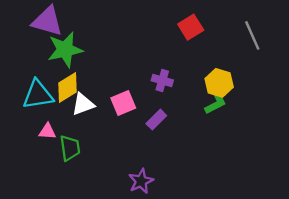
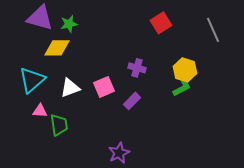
green star: (65, 50) -> (69, 24), moved, size x0.6
yellow diamond: (68, 88) -> (57, 48), moved, turned 32
cyan triangle: (38, 95) -> (32, 80), turned -32

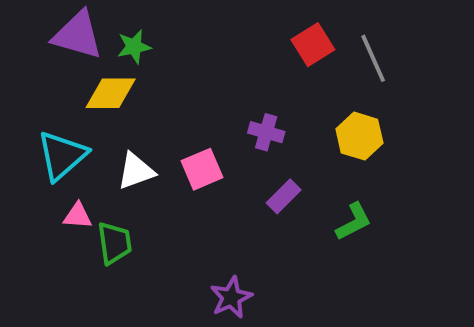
gray line: (213, 30) -> (373, 58), moved
green L-shape: (182, 87) -> (354, 222), moved
purple rectangle: (132, 101) -> (284, 196), moved

